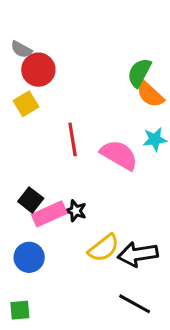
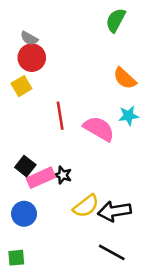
gray semicircle: (21, 49) -> (29, 38), moved
green semicircle: (139, 73) -> (116, 20), moved

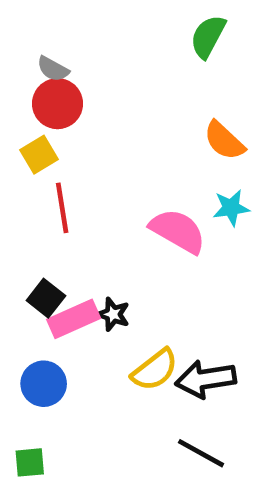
red line: (60, 116) -> (62, 208), moved

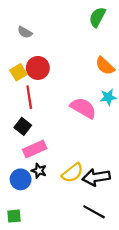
red circle: (58, 104) -> (38, 68), moved
black square: (46, 298) -> (23, 126), moved
black star: (113, 314) -> (39, 171), moved

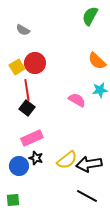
pink semicircle: (83, 108) -> (77, 100), size x0.7
black square: (23, 126) -> (27, 108), moved

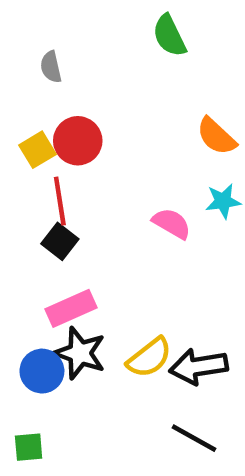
green semicircle: (90, 16) -> (169, 36), moved, turned -54
gray semicircle: (23, 30) -> (51, 67), turned 48
black star: (36, 158) -> (80, 353), size x1.6

